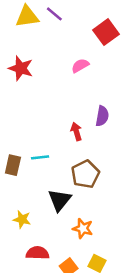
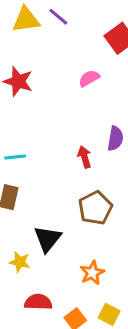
cyan line: (40, 157) -> (15, 157), moved
black triangle: (60, 200) -> (47, 239), moved
orange star: (83, 228) -> (92, 273), turned 30

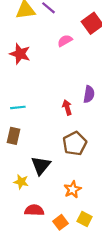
pink semicircle: (89, 78) -> (65, 41), moved

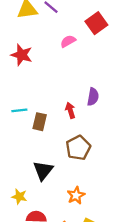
brown rectangle: (13, 136) -> (40, 122), moved
yellow star: (21, 182) -> (19, 197), moved

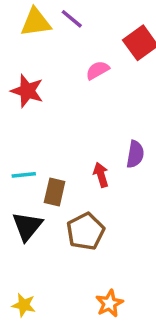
brown pentagon: (78, 148) -> (85, 231), moved
black triangle: (43, 170) -> (27, 226), moved

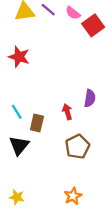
pink semicircle: (97, 70) -> (73, 13), moved, turned -112
cyan line: (24, 175) -> (17, 112), turned 64
brown pentagon: (85, 231) -> (77, 147), moved

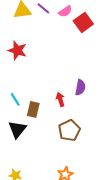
pink semicircle: (73, 13) -> (65, 11), turned -72

